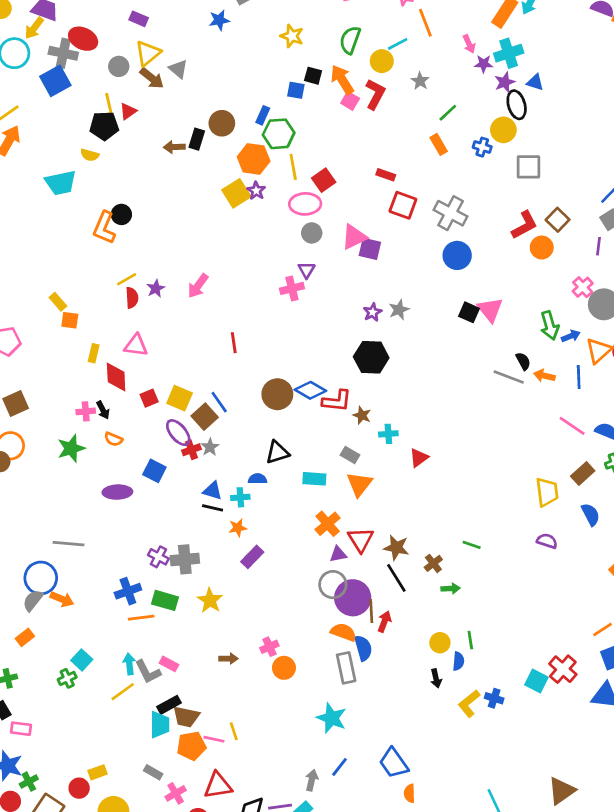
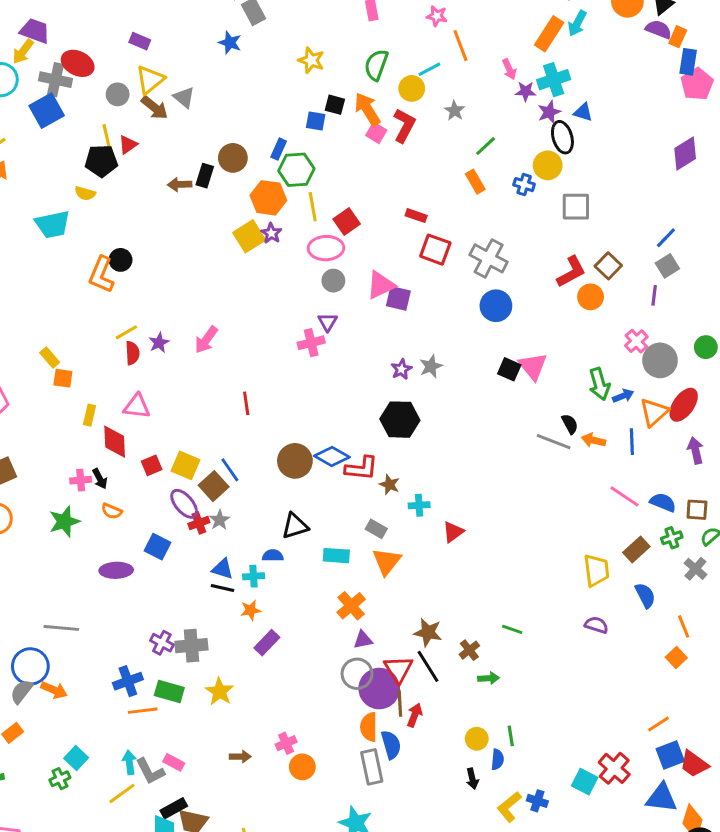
blue star: (219, 20) -> (230, 43), turned 30
red triangle: (361, 540) -> (398, 669), moved
orange semicircle: (343, 632) -> (369, 727), turned -110

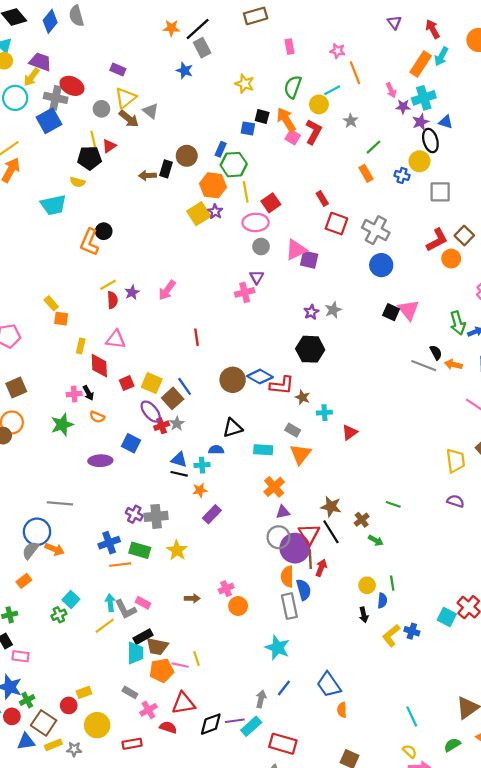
red rectangle: (416, 216) -> (322, 198), turned 40
green arrow: (489, 678) -> (376, 540), turned 32

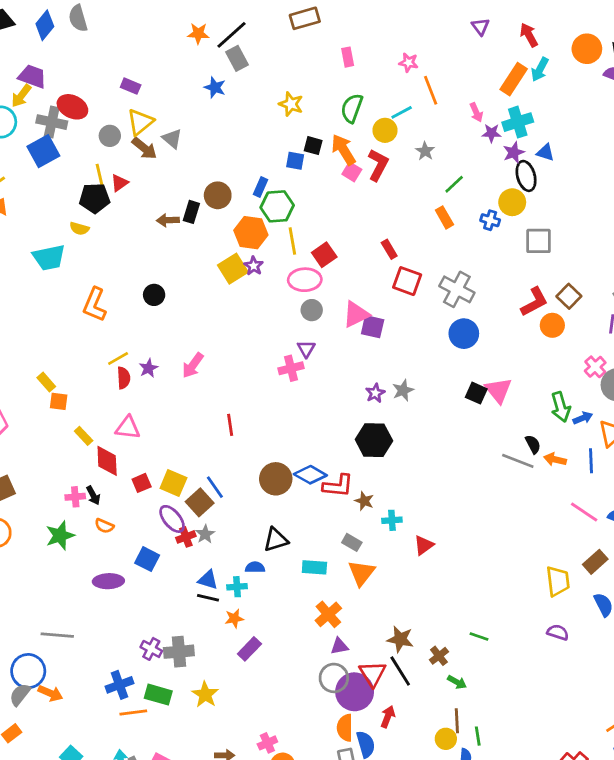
black circle: (104, 231) -> (154, 295), moved
yellow rectangle: (81, 346) -> (84, 436), turned -56
brown line: (310, 559) -> (457, 721), moved

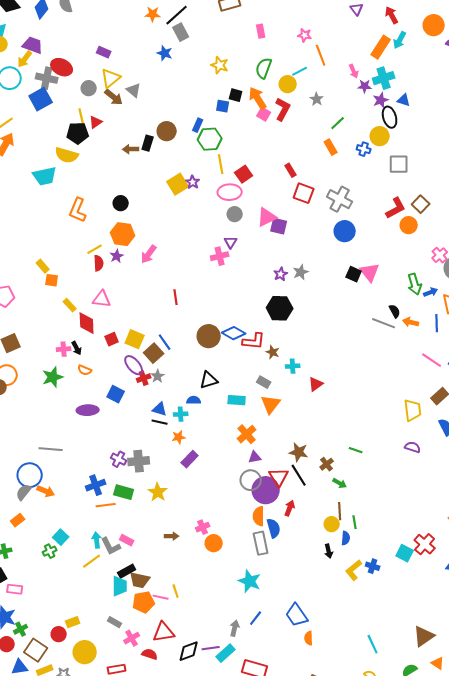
yellow semicircle: (79, 229) -> (67, 155), size x1.6
orange hexagon: (251, 233) -> (123, 234), moved

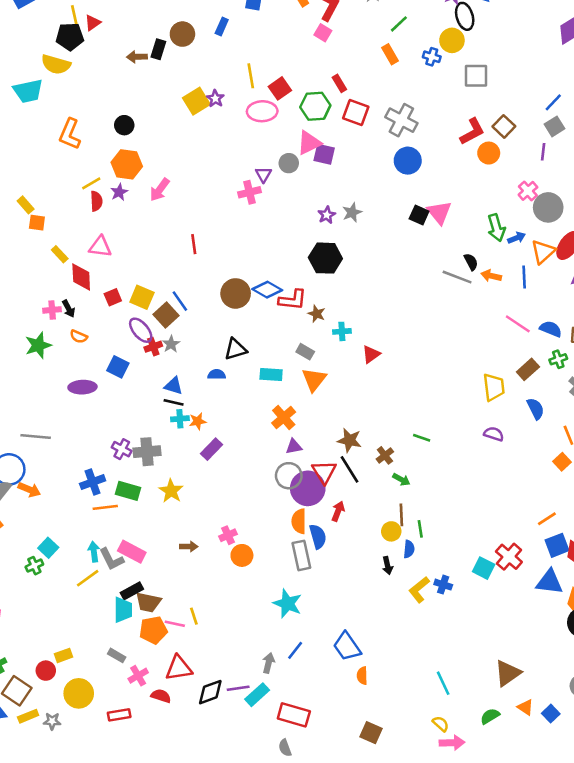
pink square: (264, 114) -> (323, 33), moved
green hexagon: (210, 139) -> (315, 106), moved
gray circle: (235, 214) -> (289, 163), moved
cyan cross: (181, 414) -> (180, 419), moved
pink rectangle: (127, 540) -> (132, 552), size x1.5

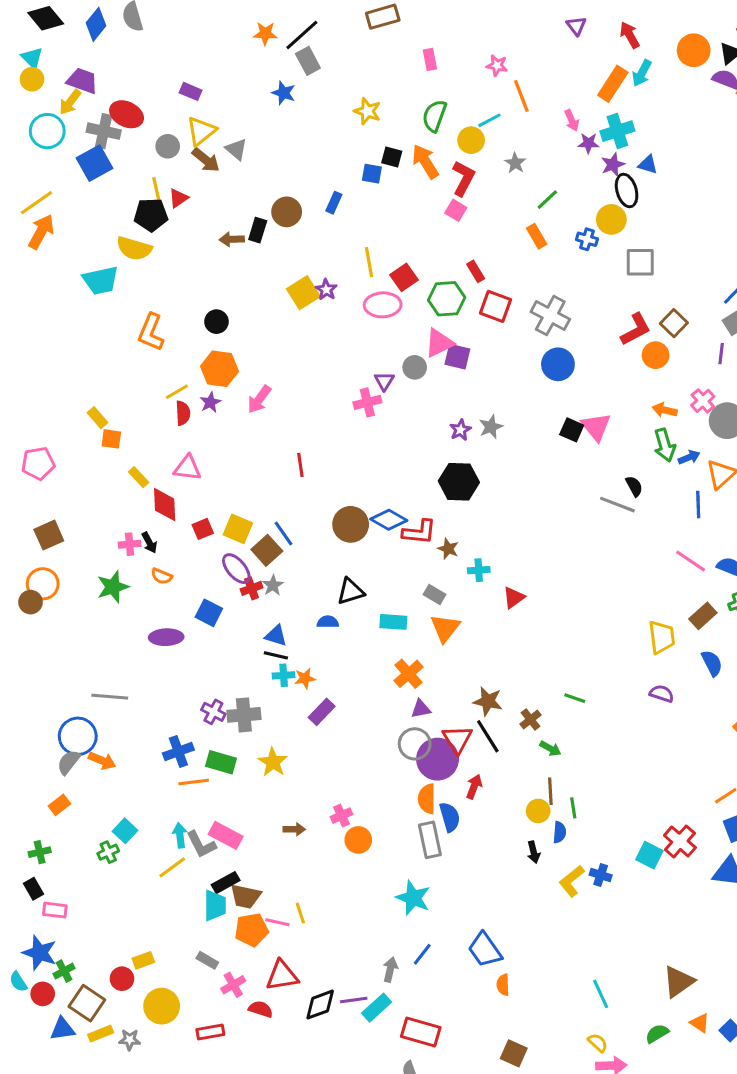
orange arrow: (491, 276) -> (665, 410), moved

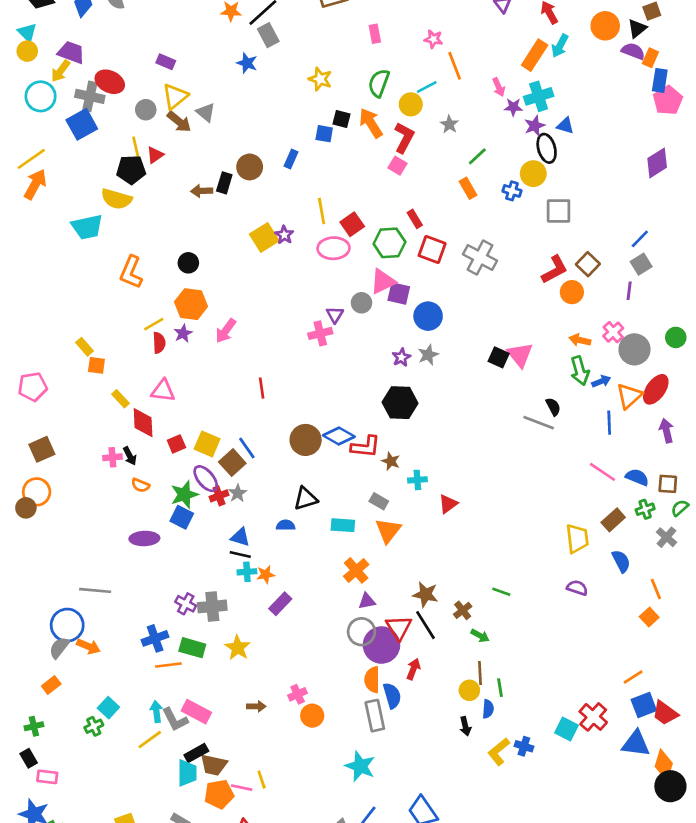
blue circle: (558, 364) -> (428, 316), moved
green star: (113, 587) -> (184, 495), moved

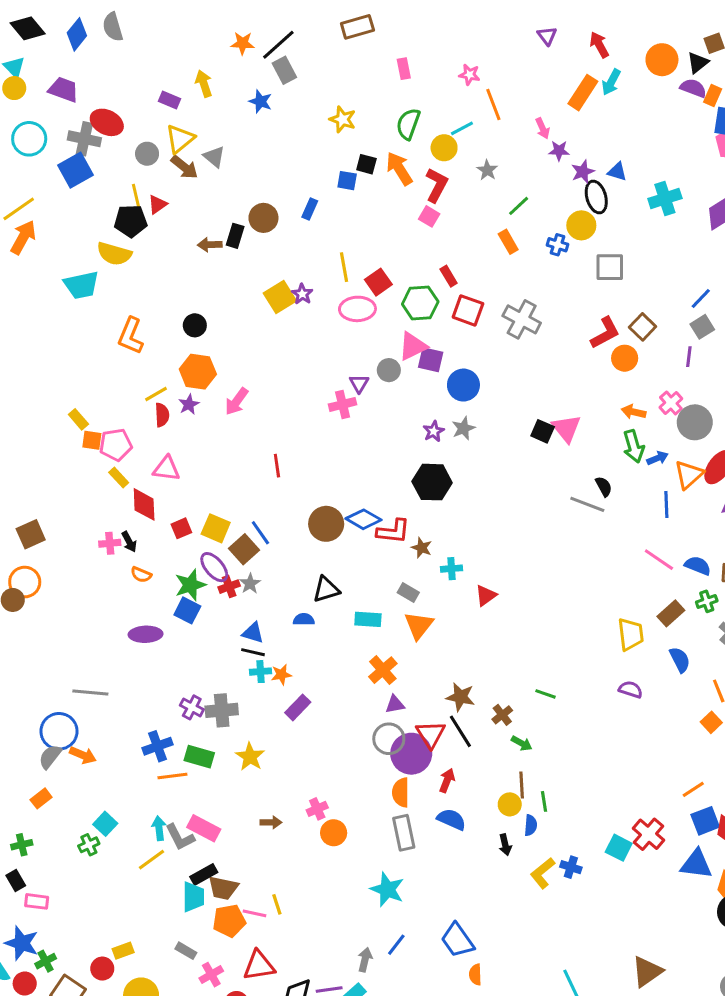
yellow arrow: (61, 71) -> (204, 84), moved, turned 125
cyan cross: (539, 96) -> (665, 198), moved
pink pentagon: (33, 387) -> (116, 445), moved
blue semicircle: (392, 696) -> (452, 819), moved, turned -50

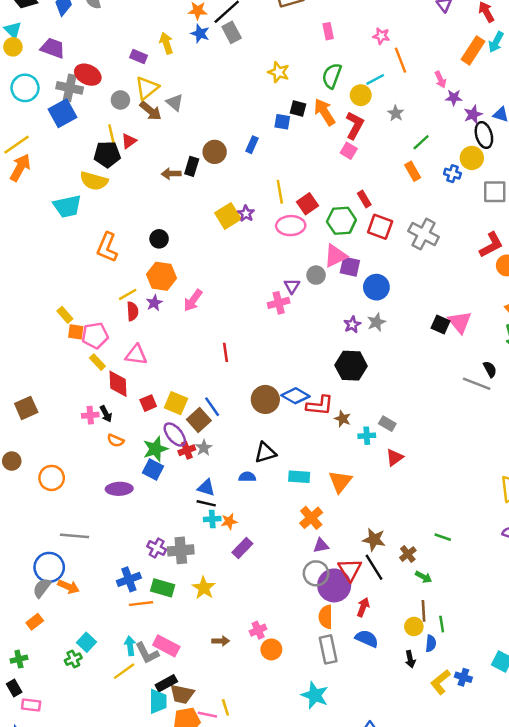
blue star: (260, 101) -> (200, 34), moved
orange circle: (25, 582) -> (52, 478), moved
gray rectangle: (408, 592) -> (387, 424), moved

